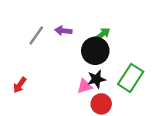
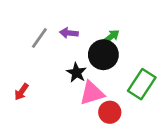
black star: (96, 79) -> (77, 73), moved, turned -30
pink triangle: (85, 86) -> (92, 93), size x1.5

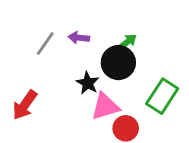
red arrow: (21, 92) -> (25, 105), size x1.5

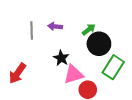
gray line: (45, 44) -> (32, 30), turned -36
black circle: (118, 63) -> (99, 44), moved

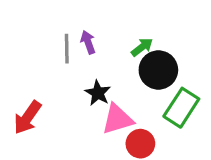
purple arrow: (55, 26) -> (88, 42), turned 64
gray line: (32, 30) -> (67, 49), moved

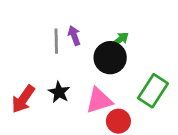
black circle: (158, 70) -> (110, 58), moved
black star: (98, 93) -> (59, 92), moved

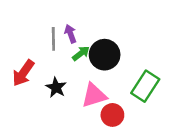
green arrow: (120, 40) -> (81, 53), moved
red arrow: (23, 99) -> (23, 73), moved

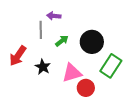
purple arrow: (70, 34) -> (54, 16), moved, turned -64
black circle: (105, 55) -> (92, 42), moved

